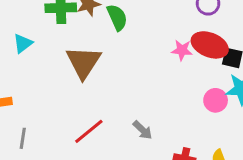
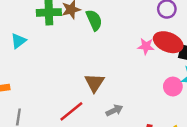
brown triangle: (83, 62) -> (94, 83), moved, size x0.7
gray arrow: (143, 130) -> (114, 110), turned -70

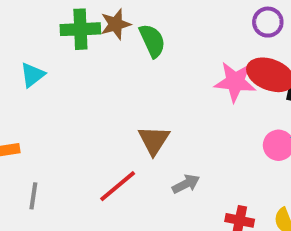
pink star: (146, 46) -> (235, 82), size x1.5

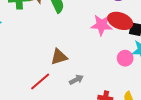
brown triangle: (154, 140) -> (59, 57), turned 42

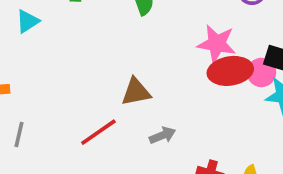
red ellipse: (120, 21) -> (230, 71), moved, turned -35
pink circle: (125, 58) -> (261, 72), moved

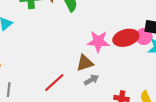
pink star: (217, 44) -> (98, 41), moved
brown triangle: (136, 92) -> (85, 63), moved

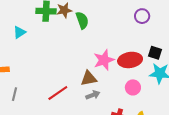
pink circle: (144, 36) -> (133, 87), moved
pink star: (98, 41) -> (104, 60), turned -30

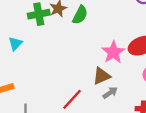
green semicircle: (82, 20) -> (80, 15), turned 60

